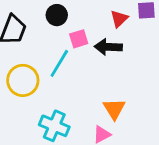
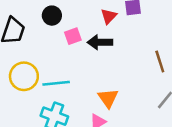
cyan line: (59, 63) -> (56, 83), moved, turned 56

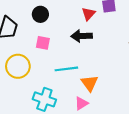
pink square: (73, 36) -> (43, 43), moved, turned 32
cyan line: (56, 83) -> (66, 69), moved

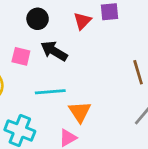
black circle: (40, 14) -> (38, 19), moved
black arrow: (82, 36) -> (54, 51), moved, turned 30

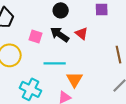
black circle: (38, 19) -> (61, 10), moved
red triangle: (82, 21) -> (82, 33), moved, turned -40

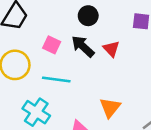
cyan line: (55, 63) -> (56, 79), moved
orange triangle: (74, 79) -> (110, 108), moved

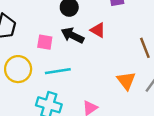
orange triangle: (110, 108) -> (126, 81), moved

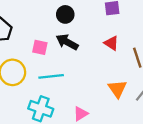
red triangle: (98, 30) -> (111, 43), moved

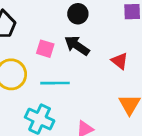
red triangle: (111, 43) -> (120, 61), moved

